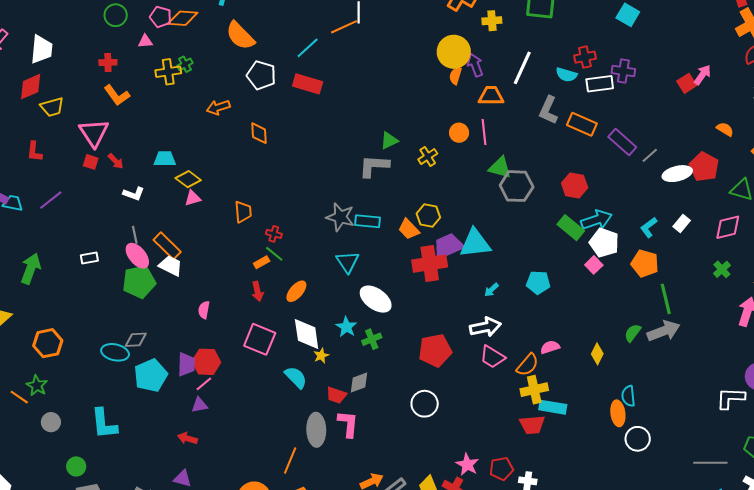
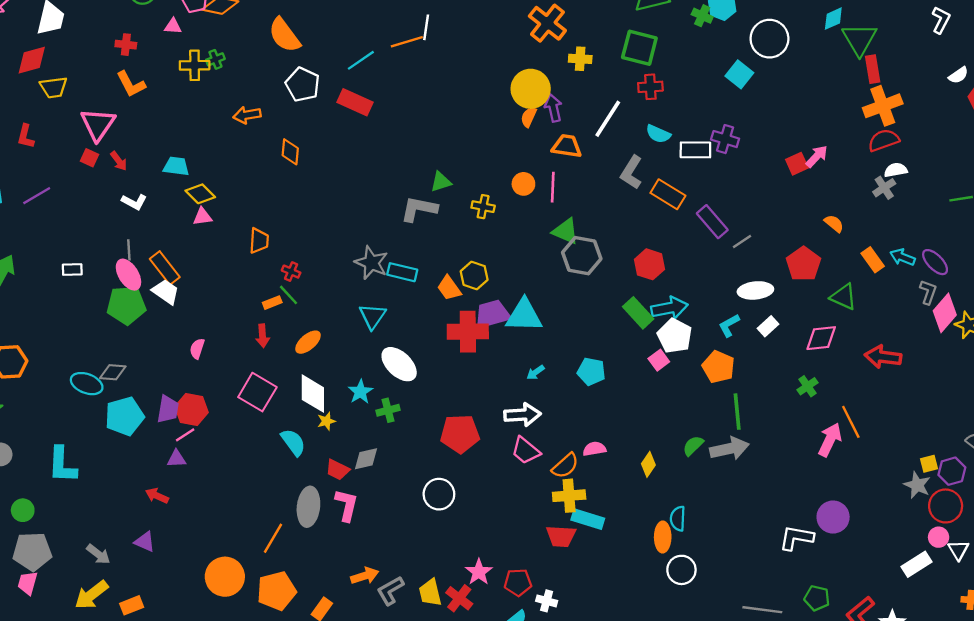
red cross: (585, 57) -> (650, 87), moved
yellow cross: (428, 157) -> (483, 207), turned 36
white ellipse: (677, 174) -> (755, 290), moved

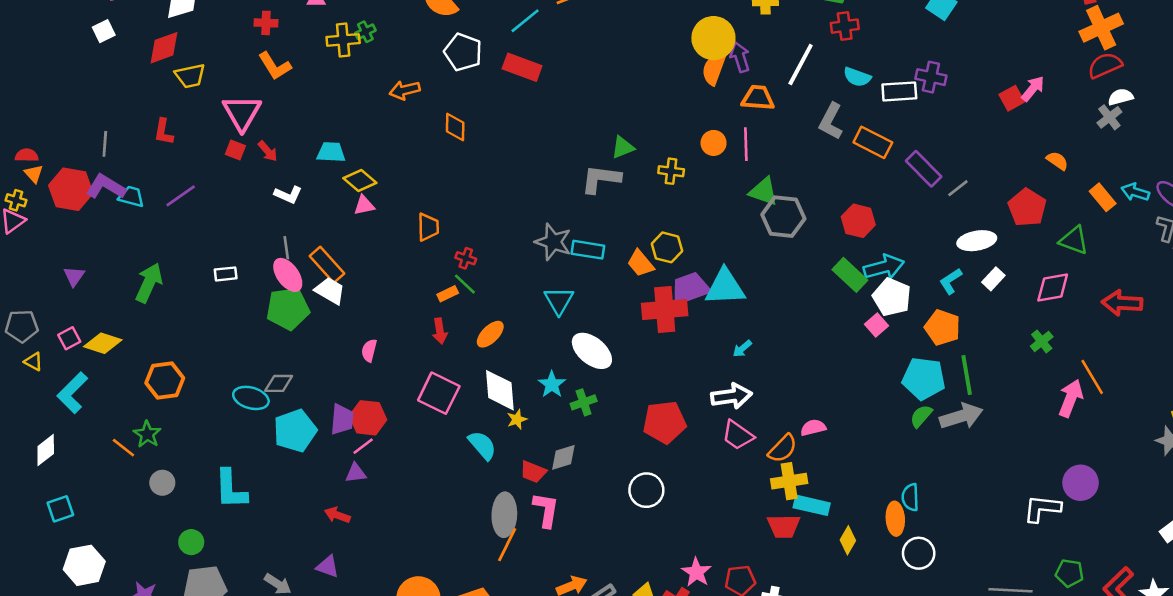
orange semicircle: (529, 117) -> (714, 69), size x1.4
cyan pentagon: (591, 371) -> (924, 379), moved, size x1.4
yellow diamond: (648, 464) -> (848, 540), moved
orange line: (273, 538) -> (507, 545), moved

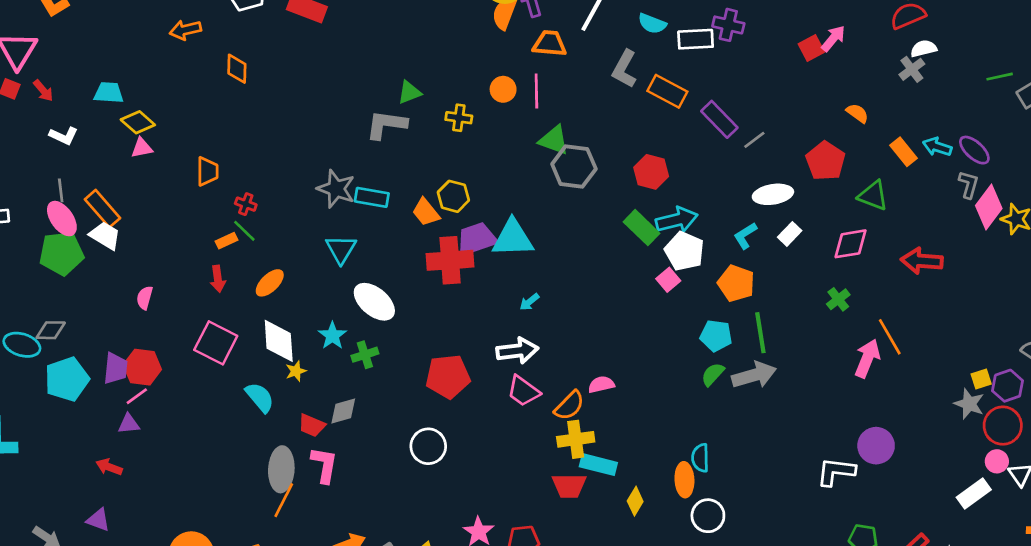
cyan pentagon: (924, 379) -> (716, 336), size x0.7

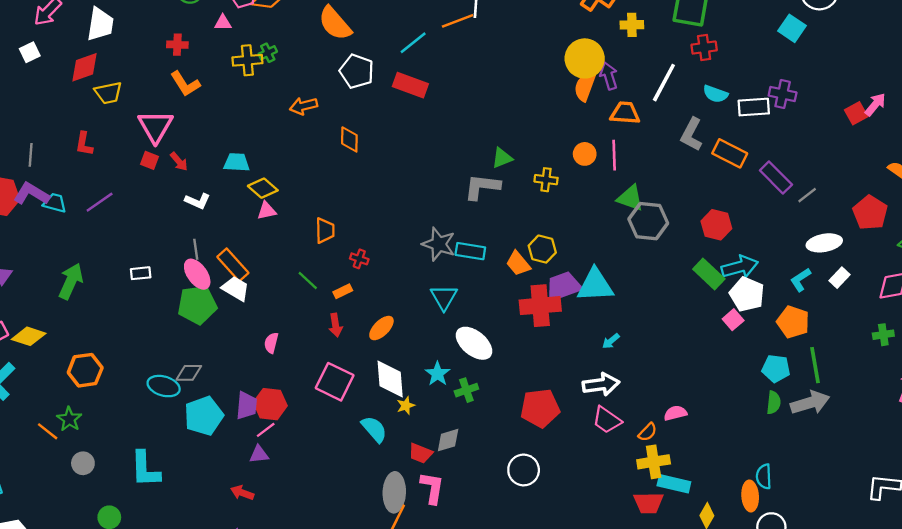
green line: (244, 231) -> (308, 281), moved
green cross: (838, 299) -> (883, 335), turned 30
green semicircle: (713, 374) -> (774, 403), turned 145
orange semicircle: (569, 406) -> (648, 432), size x0.7

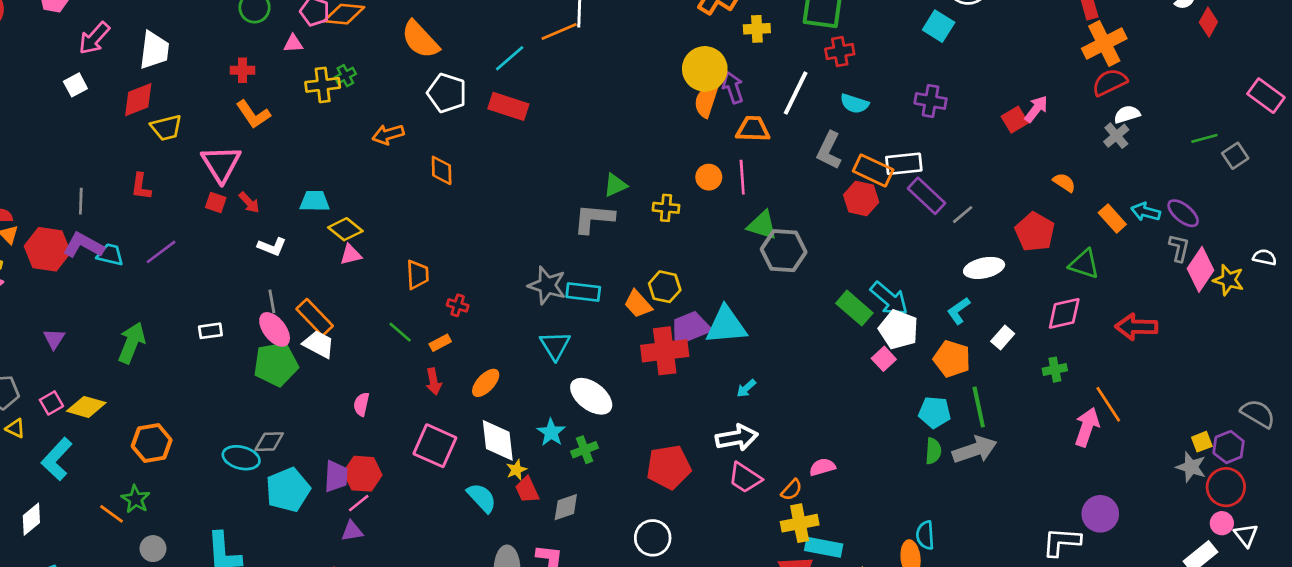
white rectangle: (754, 107) -> (904, 164), moved
red hexagon: (716, 225) -> (861, 198), moved
cyan arrow: (740, 267) -> (889, 299), turned 57
white rectangle: (839, 278) -> (1003, 337), moved
red trapezoid: (420, 453) -> (527, 490), moved, turned 45

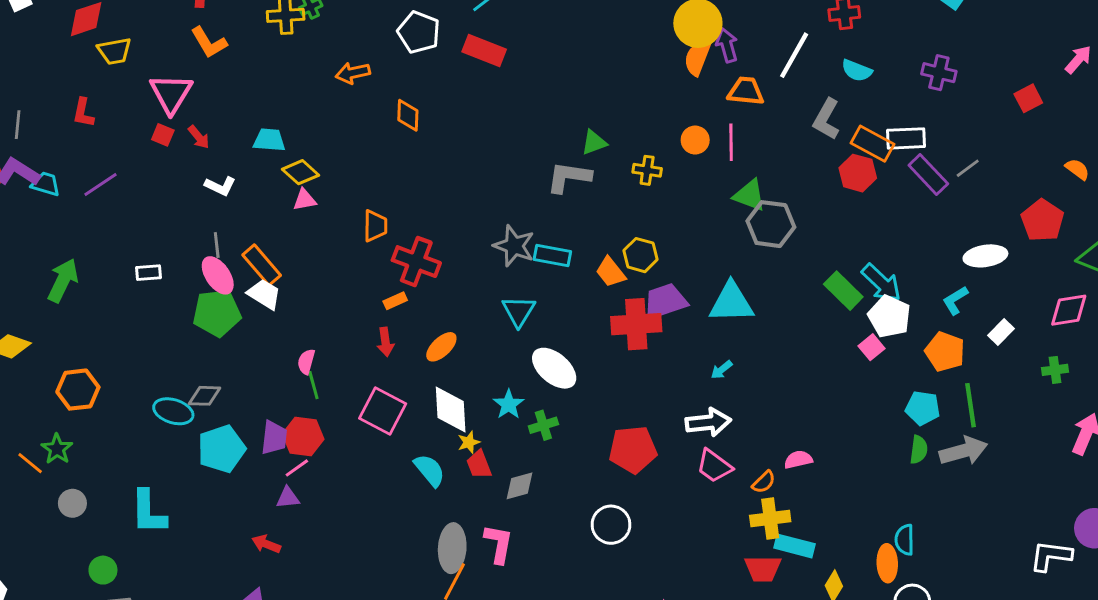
pink arrow: (1036, 109) -> (1078, 60), moved
gray line: (963, 215) -> (968, 168), moved
red cross: (458, 305) -> (416, 262), size x2.0
cyan triangle: (726, 325) -> (731, 302), moved
green line: (400, 332) -> (313, 385), moved, turned 30

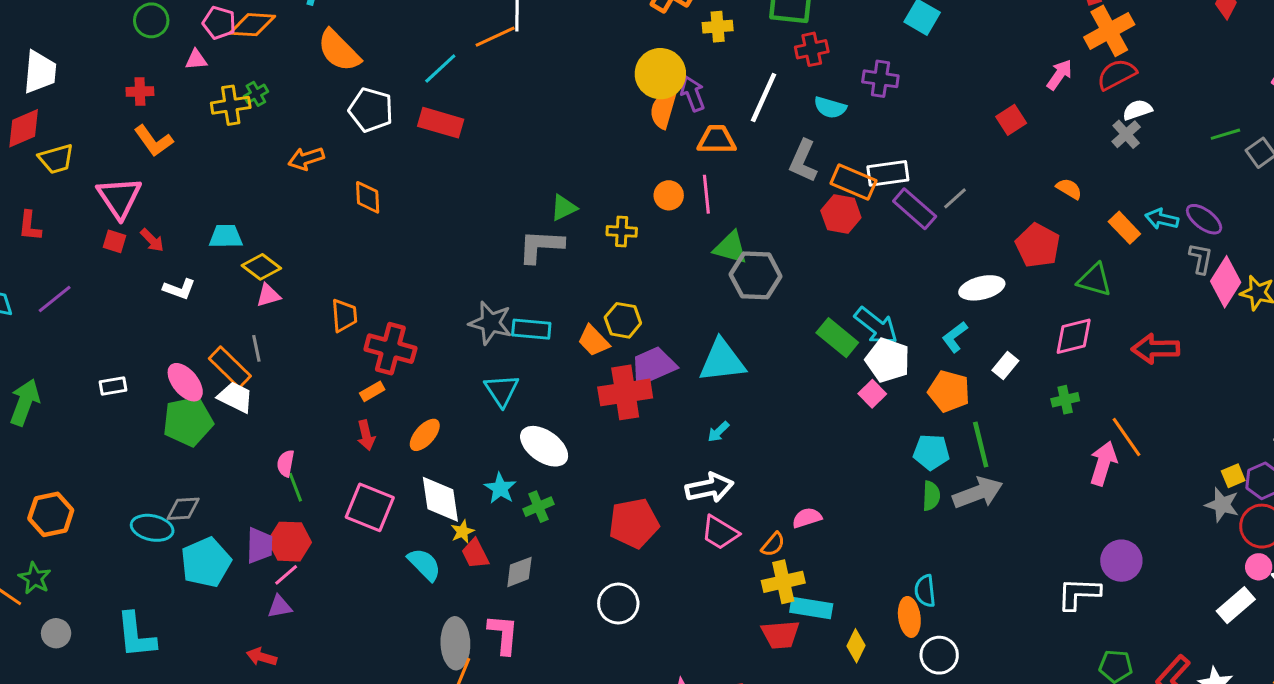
purple cross: (939, 73) -> (880, 79), moved
gray line: (217, 245) -> (256, 348), moved

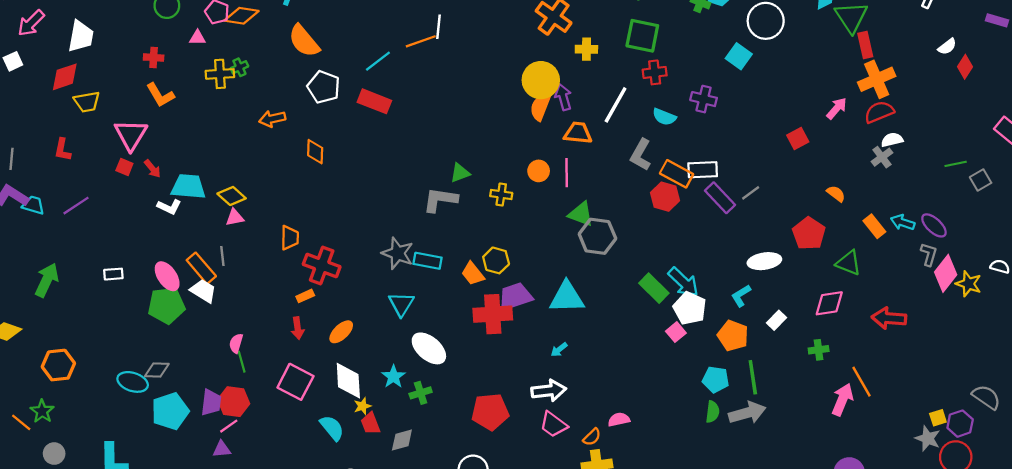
cyan trapezoid: (226, 236) -> (188, 187), moved, size x1.4

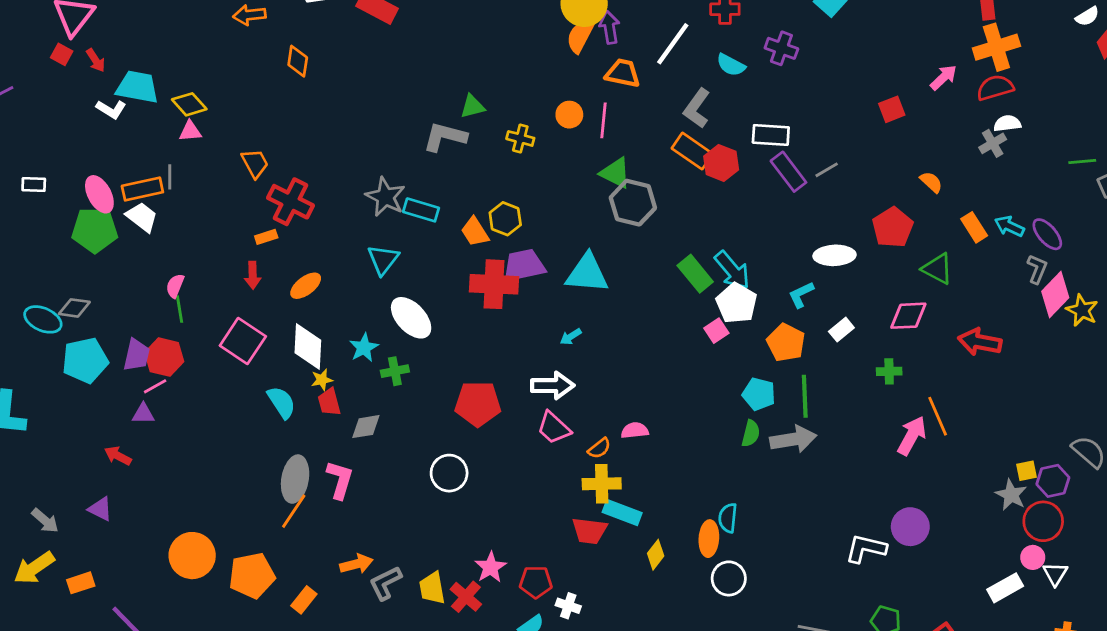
orange rectangle: (677, 174) -> (692, 151), moved
orange trapezoid: (290, 238) -> (255, 163), turned -35
orange rectangle: (201, 268) -> (142, 189), turned -68

